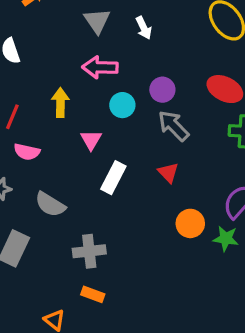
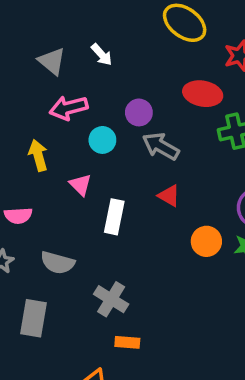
gray cross: (89, 251) -> (111, 299), turned -36

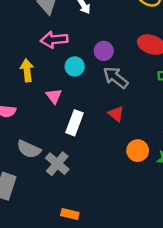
gray cross: (111, 299) -> (57, 164), moved

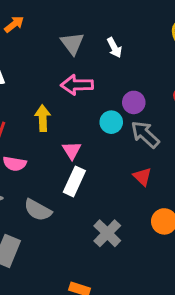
cyan circle: (75, 66) -> (111, 122), moved
white rectangle: (75, 123) -> (74, 181), moved
gray cross: (57, 164) -> (107, 233), moved

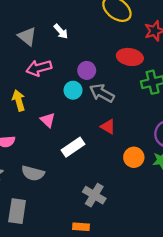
white rectangle: (74, 181) -> (73, 147), moved, turned 45
gray cross: (107, 233) -> (94, 195), moved

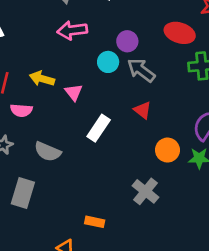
yellow arrow: (19, 100) -> (42, 79), moved, turned -66
white rectangle: (73, 147) -> (99, 128), turned -30
gray cross: (94, 195) -> (145, 191), moved

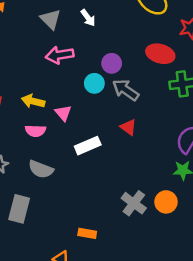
pink semicircle: (21, 110) -> (35, 131), moved
white rectangle: (99, 128) -> (88, 146), turned 35
orange circle: (167, 150) -> (166, 202), moved

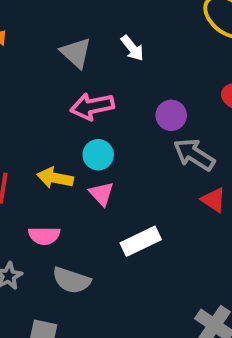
cyan circle: (94, 83) -> (98, 155), moved
red triangle: (128, 127) -> (214, 200), moved
pink semicircle: (35, 131) -> (44, 236), moved

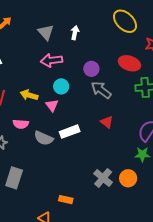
white arrow: (132, 48) -> (75, 33), turned -136
cyan circle: (98, 155) -> (61, 86), moved
red triangle: (214, 200) -> (107, 122), moved
gray semicircle: (72, 280) -> (44, 138), moved

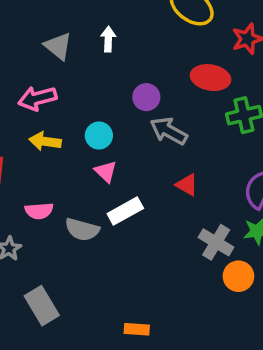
pink arrow: (52, 60) -> (37, 98), moved
yellow arrow: (29, 95) -> (45, 141), moved
pink triangle: (52, 105) -> (106, 172), moved
gray rectangle: (14, 178) -> (42, 306), turned -40
gray cross: (103, 178) -> (216, 242), moved

